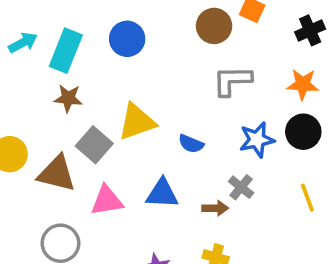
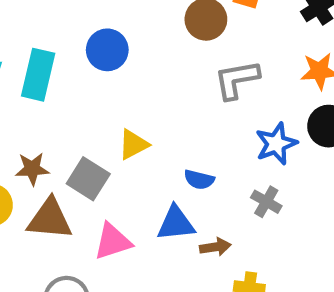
brown star: (68, 98) -> (32, 169), moved
yellow triangle: (137, 122) -> (133, 144), size x0.7
blue semicircle: (191, 144) -> (199, 180), moved
brown arrow: (215, 208) -> (215, 247), moved

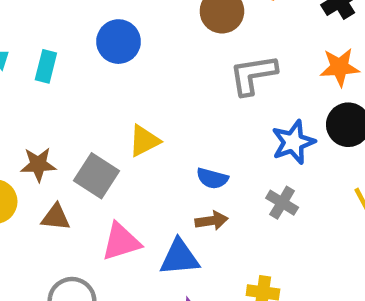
cyan rectangle: (38, 75) -> (46, 66), size x0.6
brown triangle: (50, 219) -> (56, 217), size x0.6
blue triangle: (176, 223) -> (179, 257), moved
brown arrow: (215, 247) -> (212, 221), moved

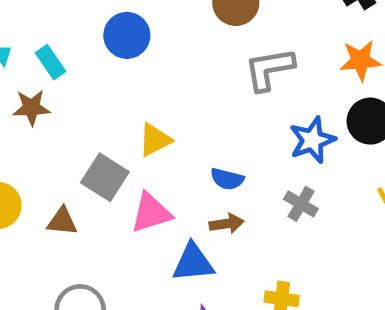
cyan rectangle: (46, 66) -> (51, 62), turned -48
brown star: (38, 164) -> (31, 108), moved
pink triangle: (121, 242) -> (151, 213), moved

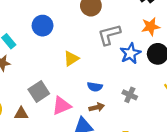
yellow triangle: (155, 140) -> (71, 59), moved
blue star: (312, 140) -> (130, 53), moved
gray square: (105, 177) -> (39, 92), turned 30

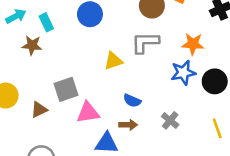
orange star: (151, 27) -> (193, 44), moved
gray L-shape: (109, 35) -> (145, 42), moved
brown triangle: (21, 114) -> (39, 110), turned -40

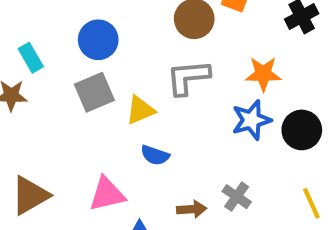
gray square: (66, 89) -> (94, 92), moved
blue semicircle: (132, 101) -> (155, 155), moved
brown triangle: (39, 110) -> (30, 195), size x1.5
brown arrow: (128, 125) -> (192, 209), moved

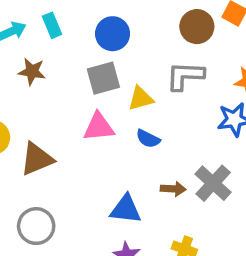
cyan rectangle: (31, 58) -> (52, 25), moved
pink triangle: (107, 194) -> (99, 127), moved
gray cross: (237, 197) -> (213, 183), size x1.5

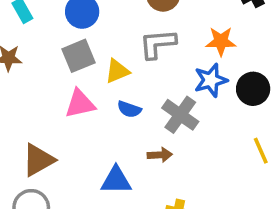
brown triangle: (37, 159) -> (38, 160), moved
gray cross: (213, 183) -> (180, 115), moved

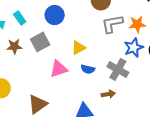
gray L-shape: (158, 44) -> (112, 24), moved
gray square: (79, 56) -> (40, 42), moved

